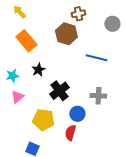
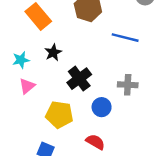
red semicircle: (70, 133) -> (95, 142), moved, turned 105

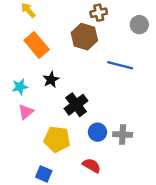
gray cross: (128, 85) -> (123, 135), moved

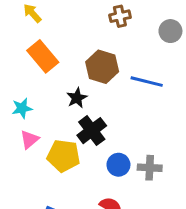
brown hexagon: (84, 37) -> (102, 67), moved
black star: (51, 80) -> (77, 98), moved
yellow pentagon: (57, 139) -> (64, 156), moved

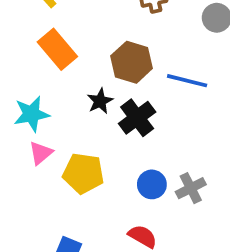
cyan star: (22, 108) -> (31, 114), size x1.4
black cross: (92, 131) -> (137, 118), moved
gray cross: (150, 168) -> (191, 188), turned -30

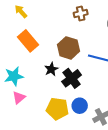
yellow pentagon: (83, 173) -> (57, 109), moved
blue circle: (152, 184) -> (80, 106), moved

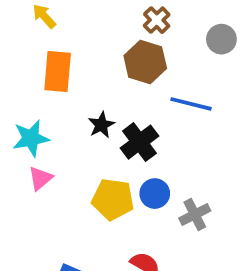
brown cross: (81, 14) -> (157, 20), turned -32
orange rectangle: (28, 41) -> (58, 72), turned 45
brown hexagon: (69, 48) -> (145, 62), moved

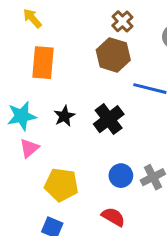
black star: (101, 125) -> (64, 116), moved
blue circle: (155, 194) -> (121, 176), moved
yellow pentagon: (113, 199) -> (61, 185), moved

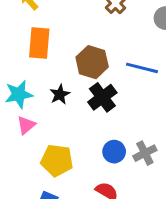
brown hexagon: (113, 55) -> (92, 62), moved

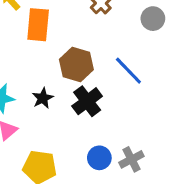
orange rectangle: (39, 43) -> (38, 25), moved
blue line: (142, 68) -> (128, 71), turned 32

